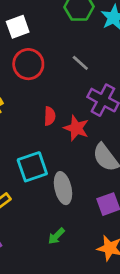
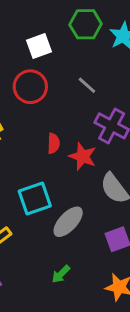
white square: (18, 27) -> (39, 46), moved
gray ellipse: (63, 188) -> (68, 222), turned 56

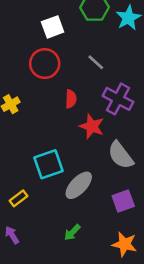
red semicircle: (54, 143) -> (71, 99), moved

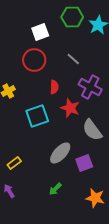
cyan square: (49, 164) -> (37, 116), moved
purple square: (123, 201) -> (84, 163), moved

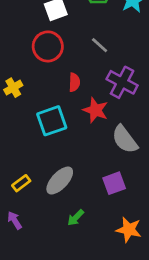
gray ellipse: (60, 153) -> (60, 181), moved

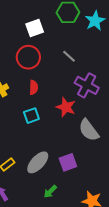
red semicircle: (74, 82) -> (34, 87), moved
cyan square: (52, 121) -> (31, 116), size x0.7
purple square: (114, 183) -> (68, 162), moved

